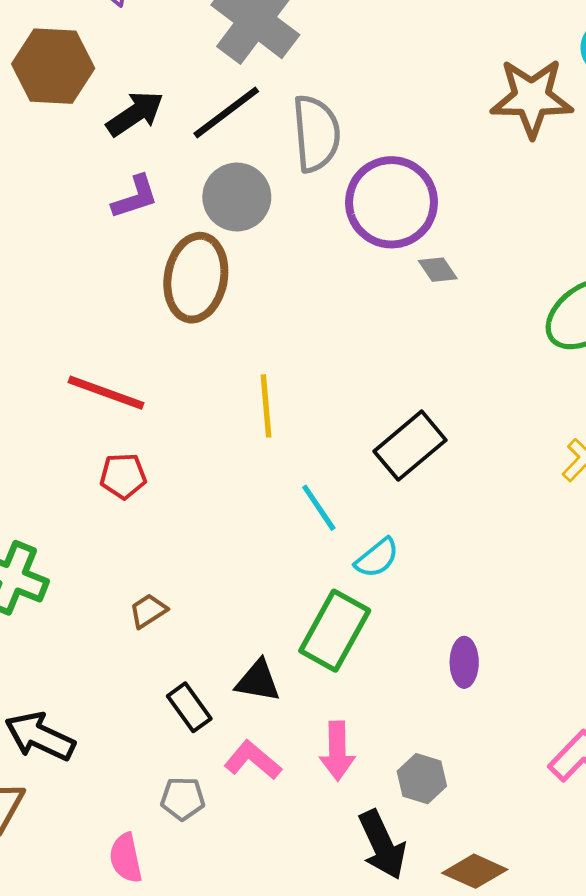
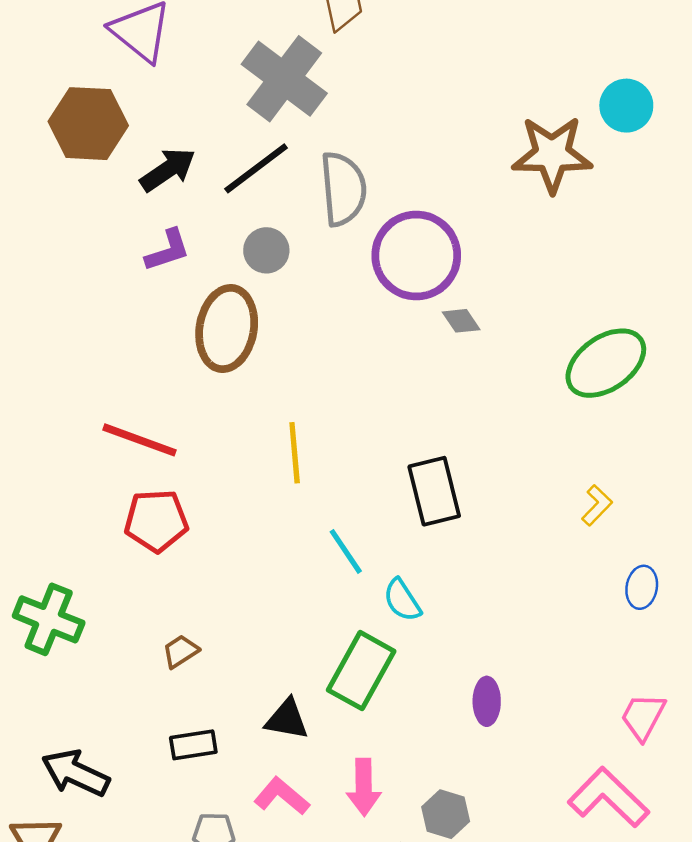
gray circle: (237, 197) -> (266, 250), size x0.7
black rectangle: (410, 446) -> (434, 491), turned -64
red pentagon: (123, 476) -> (156, 521), size x1.4
cyan semicircle: (377, 558) -> (402, 600), turned 96
black rectangle: (189, 707) -> (193, 745), moved, turned -63

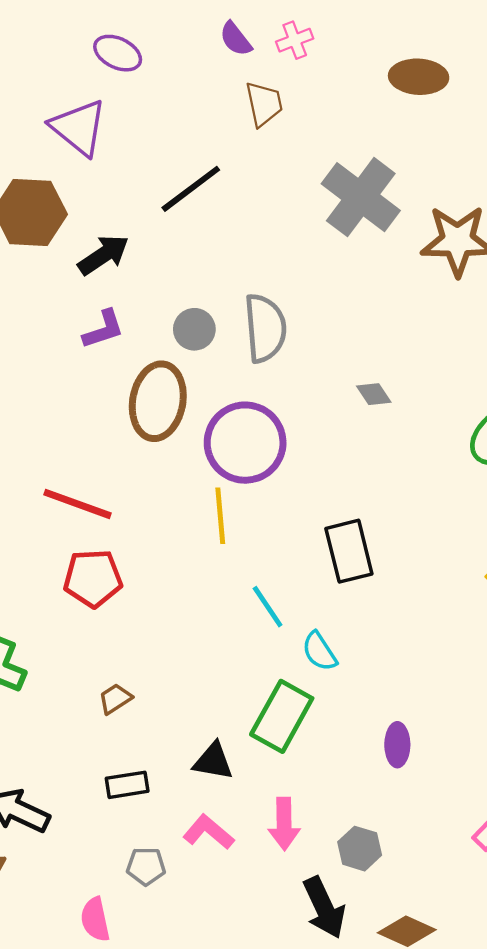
gray cross: (284, 79) -> (361, 197), moved
black line: (256, 168) -> (191, 189), moved
gray semicircle: (343, 189) -> (265, 328), moved
purple circle: (416, 255) -> (245, 443), moved

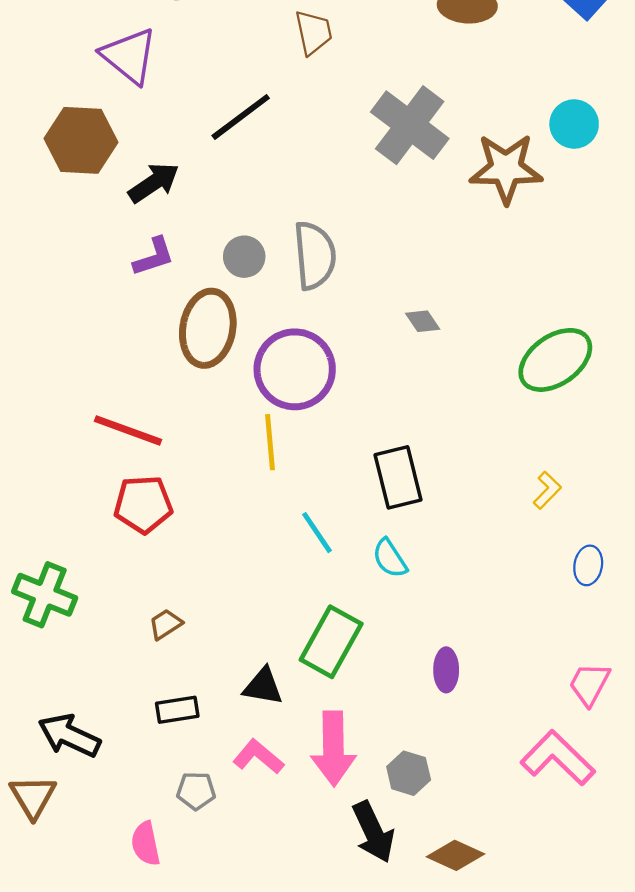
cyan semicircle: (319, 651) -> (390, 558), moved
pink arrow: (284, 824) -> (333, 749), size x1.4

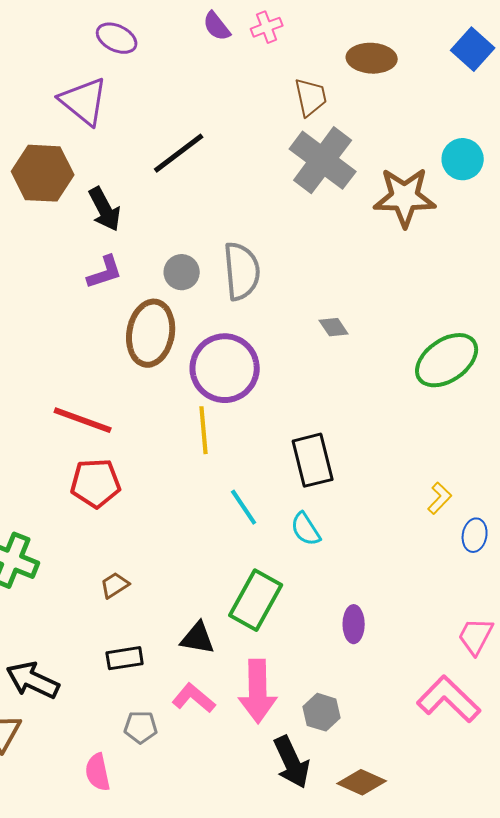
brown trapezoid: (313, 32) -> (311, 97), moved
black arrow: (154, 183) -> (105, 209), turned 96
yellow L-shape: (547, 490) -> (440, 498), moved

